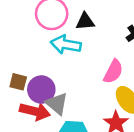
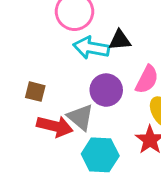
black triangle: (85, 21) -> (120, 40), moved
purple circle: (41, 90) -> (106, 90), moved

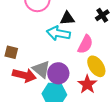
cyan arrow: (91, 48) -> (58, 33), moved
purple circle: (106, 90) -> (58, 73), moved

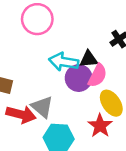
black triangle: (67, 18) -> (89, 59), moved
purple circle: (58, 73) -> (79, 78), moved

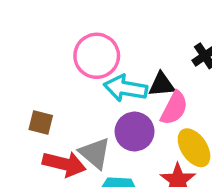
pink circle: (37, 19) -> (97, 56), moved
purple circle: (79, 78) -> (135, 132), moved

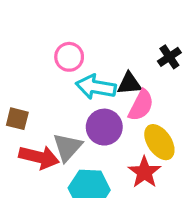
pink circle: (97, 56) -> (69, 57), size x0.7
gray triangle: (95, 153) -> (67, 147), turned 32

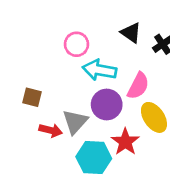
black triangle: (129, 84) -> (131, 33), moved, turned 40
red arrow: (39, 157) -> (51, 130), size x0.7
red star: (144, 172) -> (125, 142), moved

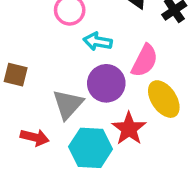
cyan arrow: (99, 70) -> (98, 41), size x0.7
red arrow: (51, 130) -> (35, 137), moved

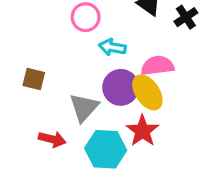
pink semicircle: (145, 61) -> (157, 66), turned -124
yellow ellipse: (164, 99) -> (147, 92), moved

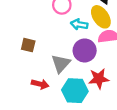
yellow ellipse: (147, 92) -> (101, 17), moved
red star: (142, 131) -> (99, 79), turned 30

